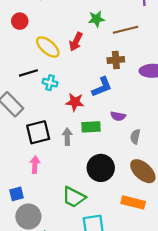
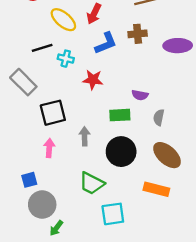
blue L-shape: (102, 87) -> (106, 43), moved
green rectangle: (91, 127) -> (120, 115), moved
gray arrow: (67, 137) -> (85, 136), moved

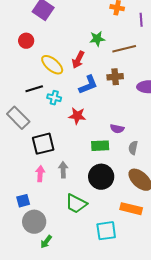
gray arrow: (85, 136) -> (63, 170), moved
cyan square: (113, 214) -> (106, 231), moved

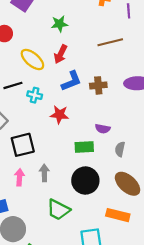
green star: (97, 39) -> (59, 24), moved
brown cross: (115, 77) -> (98, 85), moved

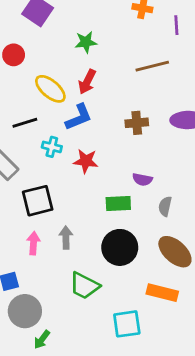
blue L-shape: (71, 81) -> (79, 117), moved
cyan cross: (35, 95) -> (52, 147), moved

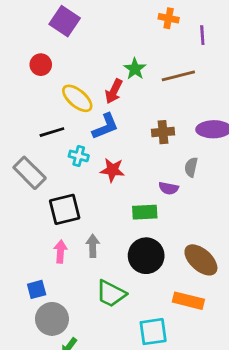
green star: (86, 42) -> (135, 69), moved, turned -30
gray semicircle: (165, 206) -> (191, 167), moved

